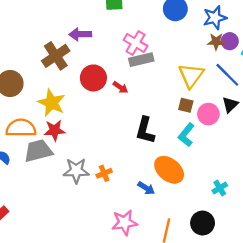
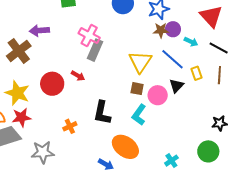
gray rectangle: (141, 60) -> (95, 50), turned -50
red circle: (93, 78) -> (52, 84), moved
orange cross: (104, 173) -> (70, 126), moved

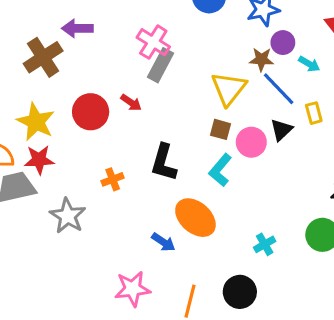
brown star: (161, 30) -> (261, 59), moved
gray star: (43, 152) -> (68, 216), turned 30

